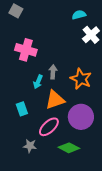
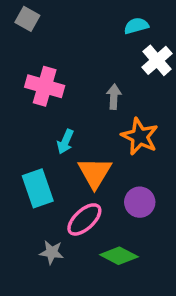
gray arrow: (53, 72) -> (114, 97), moved
orange triangle: (55, 100) -> (95, 173), turned -40
cyan rectangle: (22, 109) -> (38, 188), size x1.5
purple circle: (81, 117) -> (140, 202), size x0.7

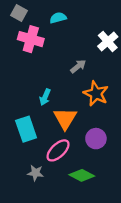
cyan semicircle: (136, 26) -> (58, 18), moved
pink cross: (45, 86) -> (31, 39), moved
gray arrow: (114, 97) -> (78, 66), turned 49

